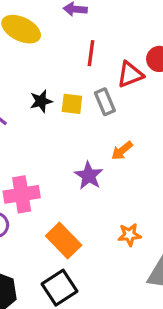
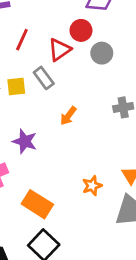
red line: (91, 53) -> (22, 40), turned 30
purple star: (89, 176) -> (25, 141), moved

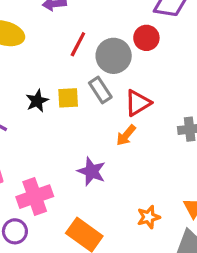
red triangle: (59, 50) -> (138, 103), moved
gray circle: (102, 53) -> (114, 56), moved, size x1.4
purple star: (25, 141) -> (92, 171), moved

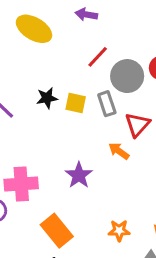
red triangle: (138, 103) -> (137, 125), turned -32
orange arrow: (126, 135) -> (119, 151), turned 70

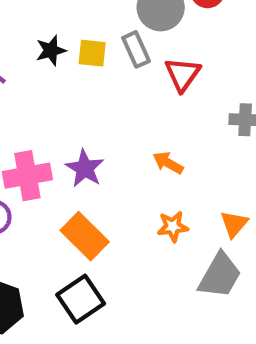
orange arrow: (119, 151) -> (168, 163), moved
purple star: (79, 175) -> (85, 168), moved

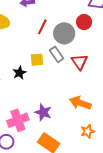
black star: (51, 50) -> (19, 73), moved
orange arrow: (168, 163) -> (80, 103), size x1.5

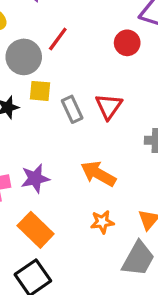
gray circle: (64, 33) -> (24, 57), moved
gray rectangle: (57, 54) -> (72, 109), moved
purple star: (43, 112) -> (35, 178), turned 30

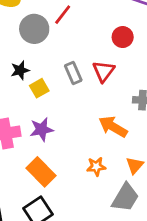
red circle: (127, 43) -> (123, 37), moved
yellow square: (40, 91) -> (39, 88), moved, turned -36
orange arrow: (98, 174) -> (113, 127), moved

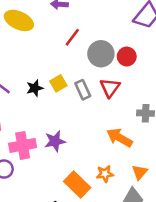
gray circle: (34, 29) -> (101, 54), moved
yellow square: (39, 88) -> (58, 83), moved
orange rectangle: (41, 172) -> (77, 185), moved

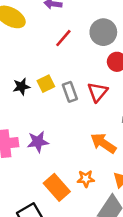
gray circle: (101, 54) -> (103, 32), moved

